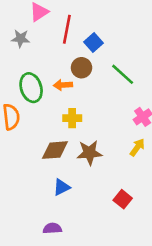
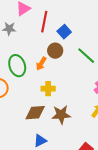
orange arrow: (63, 85) -> (41, 64), turned -56

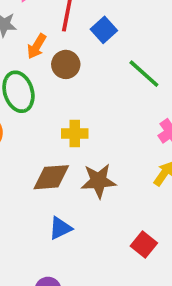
brown circle: (55, 51) -> (66, 64), moved
orange arrow: (41, 64) -> (37, 46), moved

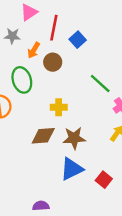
green line: (144, 74) -> (100, 83), moved
blue triangle: (60, 228) -> (72, 169), moved, size x1.5

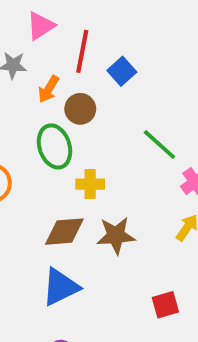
green ellipse: (22, 80) -> (55, 146), moved
blue triangle: (72, 169) -> (60, 287), moved
red square: (104, 180) -> (165, 305), turned 35

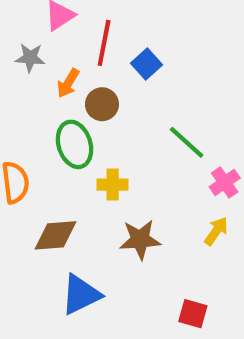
brown diamond: (64, 232) -> (55, 235), moved
red square: (165, 305) -> (193, 314), turned 32

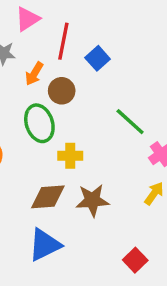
brown diamond: (55, 235) -> (48, 197), moved
red square: (193, 314) -> (135, 260), turned 30

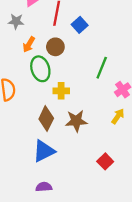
orange arrow: (34, 74) -> (29, 45), moved
green line: (130, 122) -> (102, 68), turned 70
brown diamond: (48, 197) -> (46, 119), turned -60

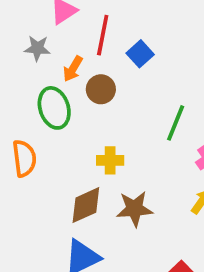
orange arrow: (29, 45) -> (73, 69), moved
green ellipse: (40, 69) -> (54, 108), moved
brown diamond: (46, 119) -> (86, 205), turned 40

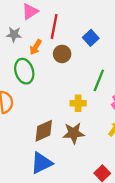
blue square: (140, 54) -> (91, 38), moved
brown circle: (101, 89) -> (62, 54), moved
yellow cross: (110, 160) -> (78, 103), moved

